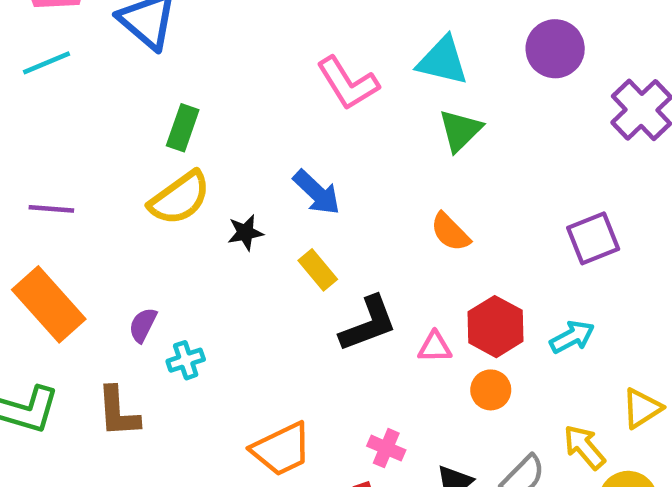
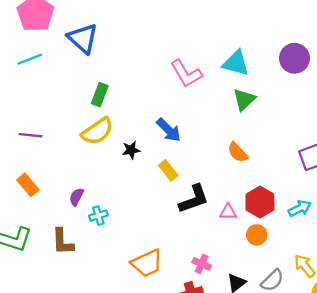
orange rectangle: (49, 304) -> (28, 185), size x0.6

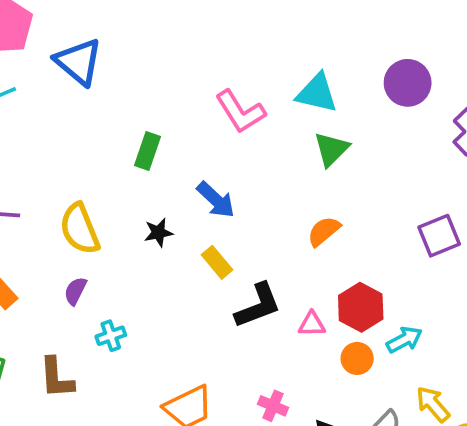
green rectangle: (100, 95) -> (148, 151), moved
yellow semicircle: (97, 131) -> (80, 229), moved, turned 104
orange semicircle: (238, 152) -> (324, 231), turned 95
purple semicircle: (77, 197) -> (75, 291), moved
cyan arrow: (300, 208) -> (404, 340), moved

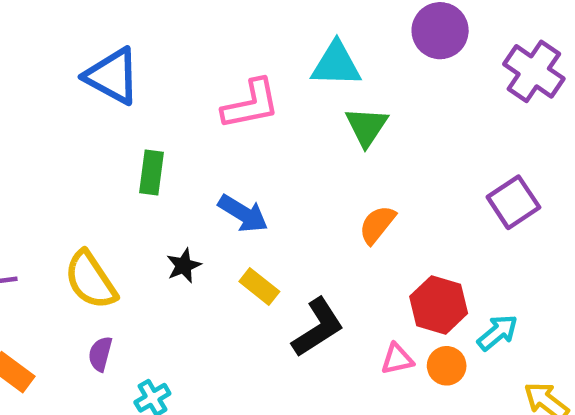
blue triangle: (79, 62) -> (112, 76), moved
pink L-shape: (240, 112) -> (251, 104), turned -58
pink triangle: (312, 324) -> (397, 359), moved

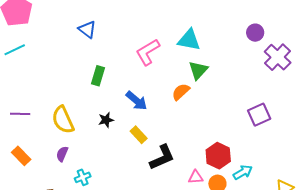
purple circle: (440, 31) -> (255, 33), moved, size x0.7
blue triangle: (112, 76) -> (87, 29), size x0.7
pink L-shape: (251, 104) -> (148, 52), turned 152
orange semicircle: (377, 225) -> (181, 92), moved

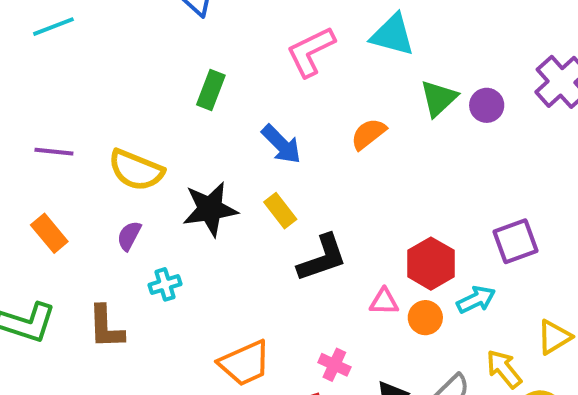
purple circle: (255, 33) -> (487, 105), moved
green triangle: (198, 70) -> (439, 98), moved
purple square: (259, 115) -> (515, 241), moved
yellow semicircle: (63, 120) -> (136, 170), turned -48
black star: (106, 120) -> (210, 209), moved, size x1.8

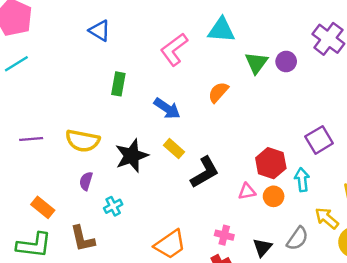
orange rectangle: (49, 233) -> (43, 207), moved
cyan arrow: (476, 300) -> (302, 180), turned -60

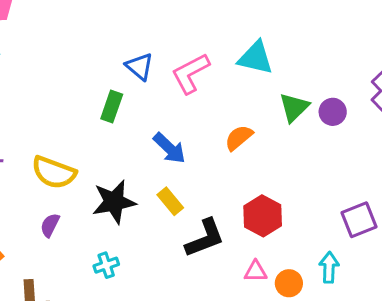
blue triangle: (100, 31) -> (140, 66), moved
red hexagon: (271, 163) -> (263, 216), moved
cyan cross: (113, 206) -> (106, 265), moved

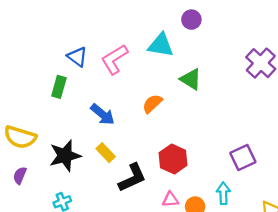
green triangle: (294, 107) -> (191, 79), turned -40
purple circle: (333, 112) -> (191, 20), moved

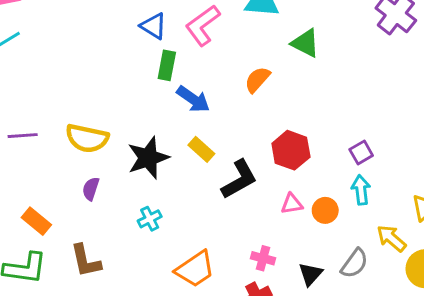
green rectangle: (59, 87) -> (167, 65), moved
purple square: (243, 157) -> (361, 153), moved, size x0.7

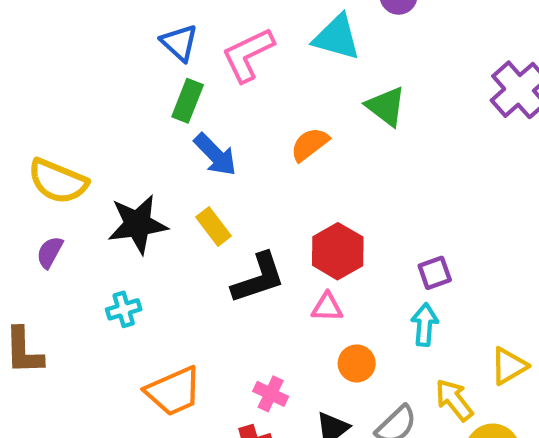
pink triangle: (292, 204) -> (327, 307), moved
orange circle: (325, 210) -> (357, 363), moved

